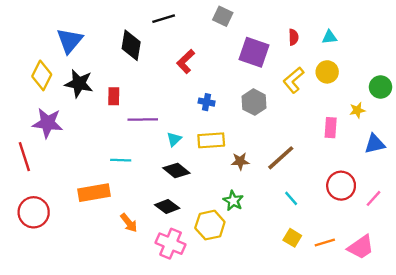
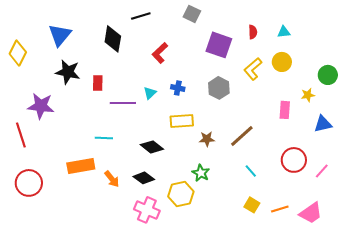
yellow diamond: (42, 75) -> (18, 53), moved
cyan triangle: (174, 139) -> (150, 93), moved
orange arrow: (129, 223) -> (112, 179), moved

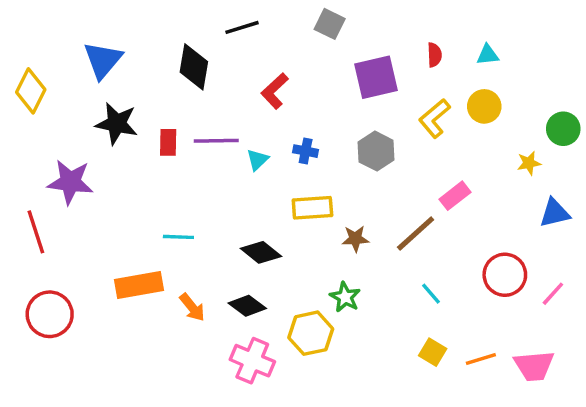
purple square: (219, 45) -> (376, 77), turned -32
purple line: (123, 103) -> (216, 141), moved
pink rectangle: (285, 110) -> (455, 196), moved, turned 48
pink trapezoid: (311, 213) -> (534, 366), turned 30

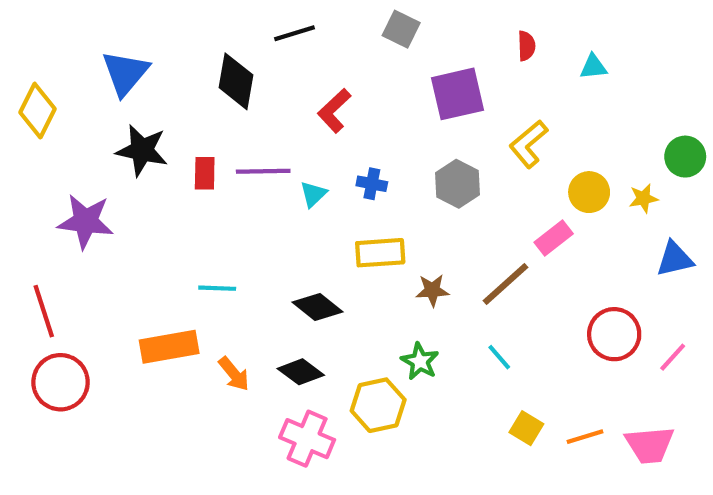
red semicircle: (434, 55) -> (526, 46), moved
yellow circle: (484, 106) -> (589, 192), moved
red line: (36, 232) -> (44, 311), moved
cyan line: (431, 294) -> (499, 357), moved

